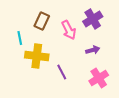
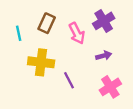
cyan line: (20, 38) -> (19, 33), moved

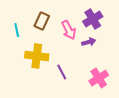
purple arrow: (104, 56) -> (89, 42), moved

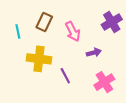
purple cross: (93, 19) -> (112, 22), moved
purple arrow: (89, 42) -> (94, 53), moved

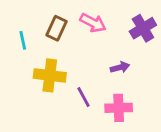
pink arrow: (73, 31) -> (93, 23), moved, turned -36
pink cross: (104, 82) -> (119, 108), moved, turned 30

